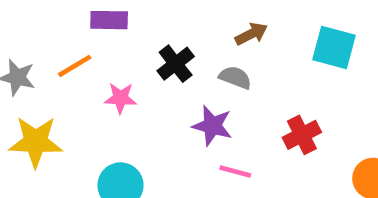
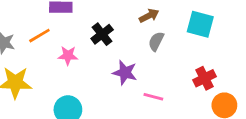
gray semicircle: (235, 77) -> (156, 41), moved, turned -84
red cross: (302, 135) -> (204, 78), moved
pink line: (235, 172) -> (153, 97), moved

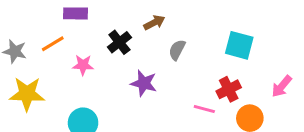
brown arrow: (149, 16) -> (154, 23), moved
cyan square: (200, 24) -> (239, 45), moved
pink line: (153, 97) -> (204, 109), moved

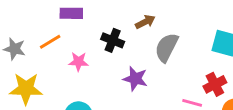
black cross: (119, 42) -> (113, 40), turned -30
gray semicircle: (177, 50) -> (167, 47), size x1.5

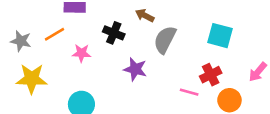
brown arrow: (145, 22) -> (145, 15), turned -126

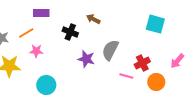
cyan square: (220, 36) -> (155, 24), moved
gray semicircle: (165, 40) -> (110, 50), moved
pink star: (81, 53) -> (36, 51), moved

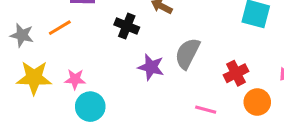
pink star: (36, 51) -> (75, 79), moved
pink line: (126, 76) -> (206, 110), moved

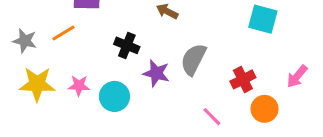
black cross: (127, 26) -> (127, 45), moved
cyan circle: (90, 107) -> (114, 96), moved
pink line: (206, 110) -> (212, 117), turned 30

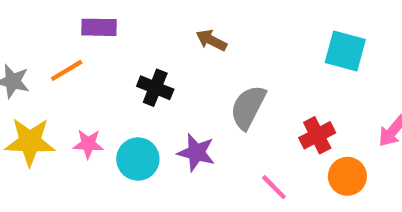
purple star: (156, 73) -> (196, 153), moved

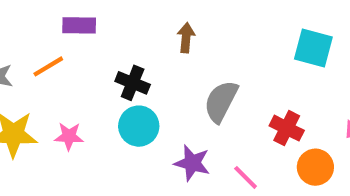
brown arrow: (211, 40) -> (186, 38), turned 68
red cross: (317, 135) -> (287, 128), turned -36
purple star: (196, 153) -> (192, 163), moved
cyan circle: (138, 159) -> (139, 126), moved

